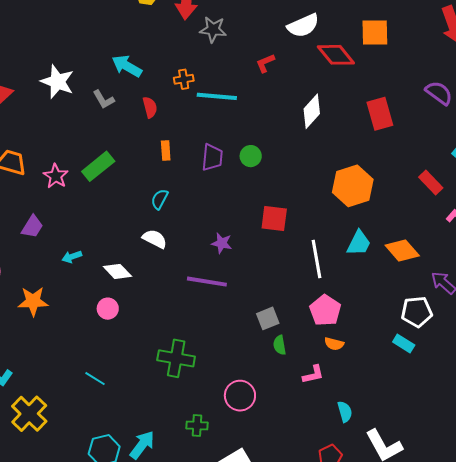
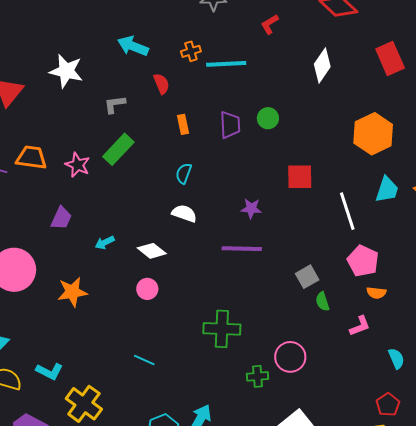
gray L-shape: (104, 99) -> (115, 104), moved, turned 120
green cross: (197, 425) -> (258, 376), moved

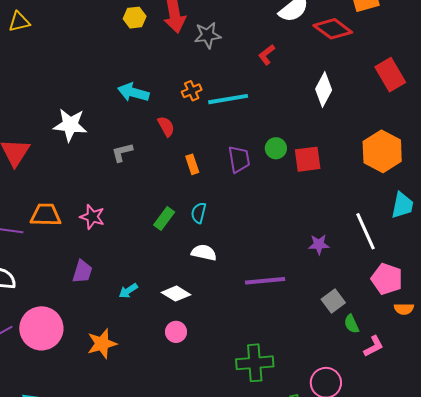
green rectangle: (118, 149) -> (164, 218), moved, size x0.7
red square: (300, 177) -> (308, 159), moved
purple star: (251, 208) -> (319, 244), moved
pink L-shape: (360, 326) -> (374, 346), moved

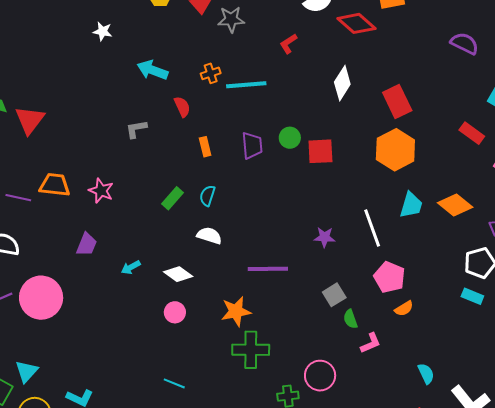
red rectangle: (390, 75) -> (397, 102), moved
white star: (70, 125) -> (103, 31), moved, size x0.6
orange semicircle: (404, 309) -> (404, 309), turned -36
orange star: (102, 344) -> (236, 311), moved

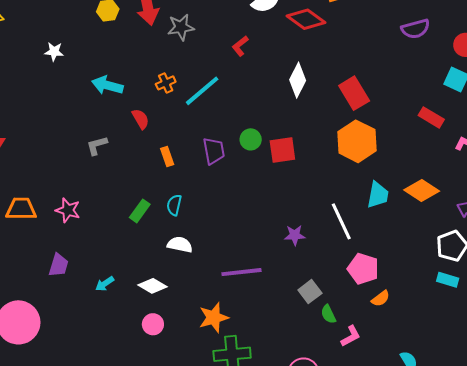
purple semicircle: (465, 43) -> (415, 29), turned 144
cyan line: (246, 85) -> (202, 91), turned -30

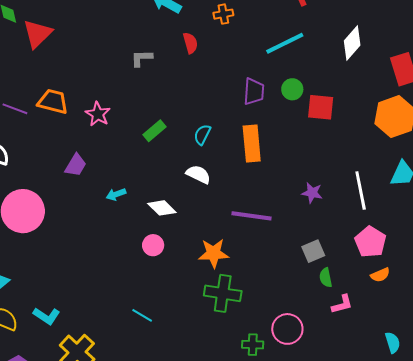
cyan line: (202, 91) -> (285, 43), moved
orange rectangle: (167, 157) -> (252, 144), moved, size x1.8
green rectangle: (140, 211) -> (154, 131), moved

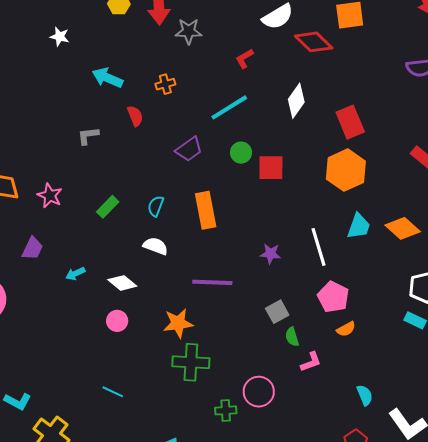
purple trapezoid: (254, 91) -> (189, 149), moved, turned 56

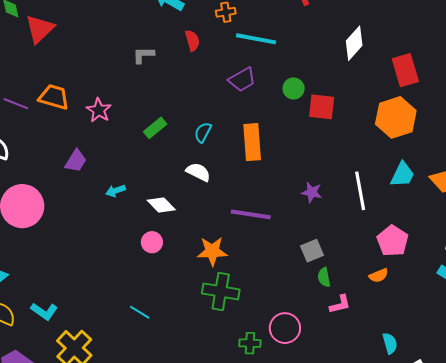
cyan line: (229, 107) -> (256, 39), moved, turned 36
pink pentagon: (333, 297) -> (393, 241), moved

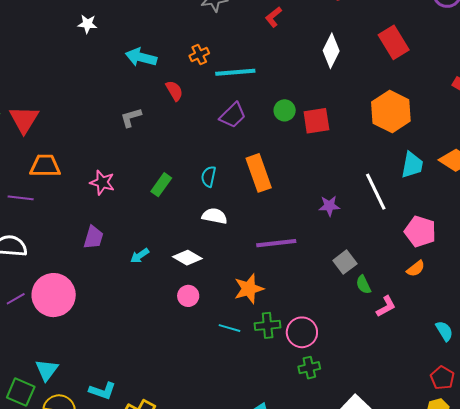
red rectangle: (405, 70) -> (394, 42), moved
orange trapezoid: (54, 97) -> (45, 166), moved
green cross: (221, 291) -> (268, 325), size x0.7
cyan line: (140, 312) -> (229, 328), moved
pink circle: (285, 328) -> (302, 332), moved

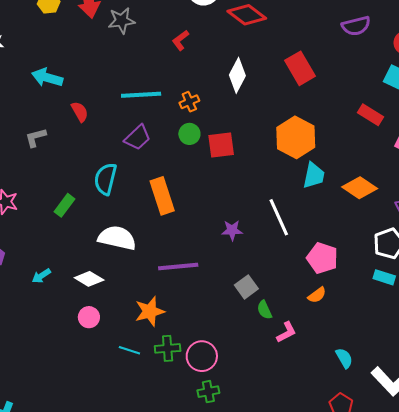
orange cross: (199, 55) -> (189, 102), moved
cyan trapezoid: (412, 165) -> (314, 175), moved
cyan semicircle: (209, 177) -> (106, 179), moved, size x1.5
white semicircle: (215, 216) -> (117, 238), size x1.5

